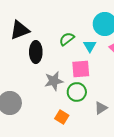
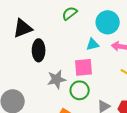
green semicircle: (67, 39) -> (70, 13), moved
cyan triangle: (90, 46) -> (93, 44), turned 48

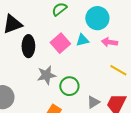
pink square: (84, 67) -> (60, 43), moved, turned -36

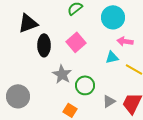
cyan triangle: (82, 40) -> (112, 57), moved
gray star: (46, 75) -> (62, 74), turned -30

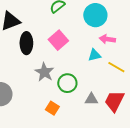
gray triangle: (109, 101) -> (91, 99), turned 32

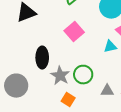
black ellipse: (26, 43) -> (42, 58), moved
gray star: (44, 72) -> (60, 76), moved

